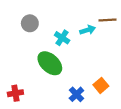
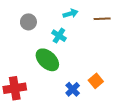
cyan arrow: (88, 30) -> (71, 13), moved
red cross: (15, 93) -> (15, 88), size x1.5

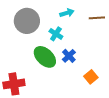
gray circle: (28, 22) -> (27, 21), size x1.6
blue cross: (73, 89) -> (69, 56), moved

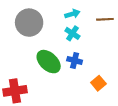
cyan cross: (56, 34) -> (72, 33), moved
blue cross: (69, 56) -> (75, 60), turned -32

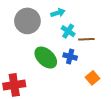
cyan arrow: (72, 14) -> (58, 13), moved
brown line: (105, 19) -> (86, 39), moved

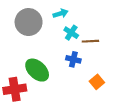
green ellipse: (46, 58) -> (37, 70), moved

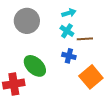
cyan arrow: (61, 13) -> (69, 13), moved
orange square: (97, 82) -> (91, 77), size x1.6

